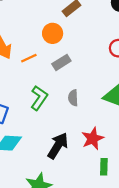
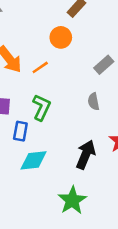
gray rectangle: (61, 62) -> (104, 65), moved
green L-shape: (39, 98) -> (41, 107), moved

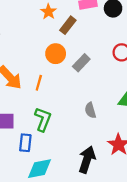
gray rectangle: (104, 65) -> (81, 63), moved
orange line: (40, 67) -> (39, 83), turned -35

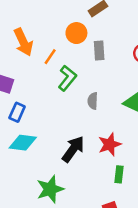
gray rectangle: (81, 63) -> (99, 51), turned -66
green L-shape: (43, 119) -> (67, 78), moved

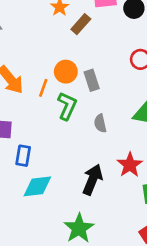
orange circle: (76, 33) -> (66, 72), moved
gray rectangle: (99, 51) -> (92, 80), moved

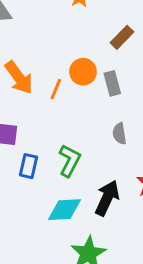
brown rectangle: (81, 24) -> (122, 37), moved
green L-shape: (67, 106) -> (70, 161), moved
cyan diamond: (37, 186) -> (65, 210), moved

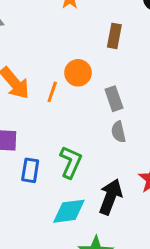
brown rectangle: (122, 37) -> (114, 36), turned -30
gray rectangle: (112, 83) -> (114, 99), moved

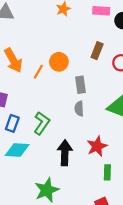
brown rectangle: (114, 36) -> (97, 51), moved
black arrow: (110, 197) -> (65, 153), turned -30
cyan diamond: (69, 211) -> (17, 150), moved

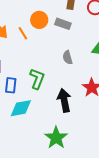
orange line: (38, 72) -> (23, 33), turned -48
gray rectangle: (81, 85) -> (63, 24), moved, turned -49

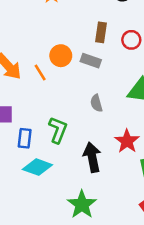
cyan diamond: (21, 108) -> (37, 167), turned 30

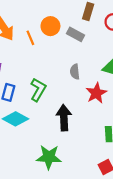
red star: (127, 141) -> (96, 93), moved
green star: (82, 205) -> (49, 157), turned 30

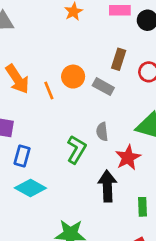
green L-shape: (38, 90) -> (76, 149), moved
black arrow: (64, 118) -> (107, 186), moved

